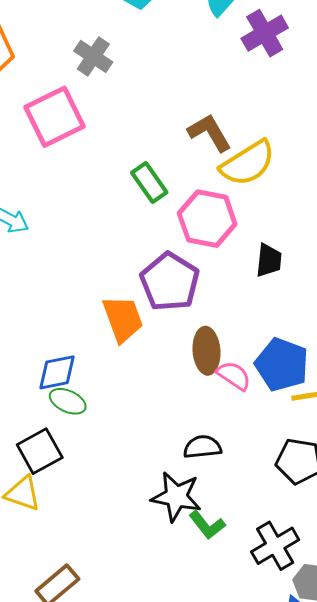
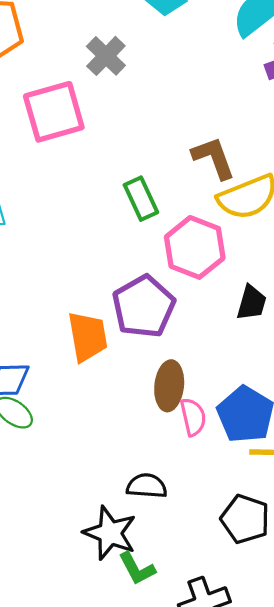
pink semicircle: (234, 376) -> (193, 417), turned 33

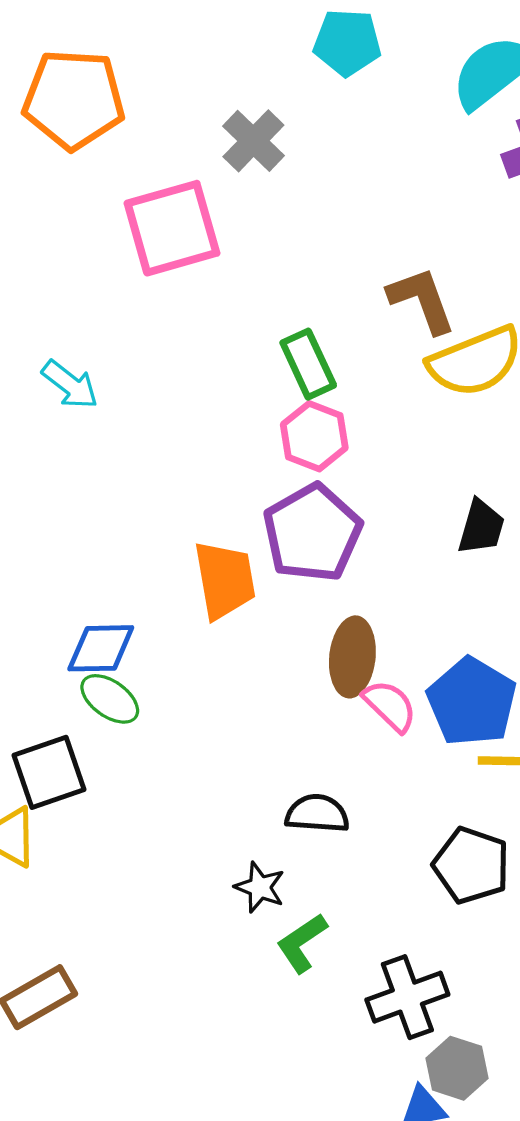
pink hexagon: (195, 247) -> (314, 436), moved, size x0.7
pink semicircle: (193, 417) -> (390, 706), turned -33
black star: (110, 533) -> (260, 887), size x0.6
green L-shape: (137, 569) -> (302, 943), turned 84

